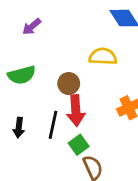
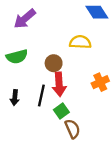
purple arrow: (32, 27) -> (25, 19), size x1.5

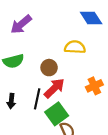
red arrow: (59, 84) -> (54, 88), turned -130
green square: (61, 111) -> (57, 114), size x1.5

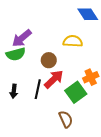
purple arrow: (21, 24) -> (22, 38), moved
green square: (57, 114) -> (76, 92), moved

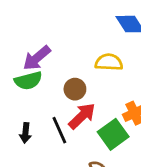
black line: (38, 89) -> (59, 130), turned -36

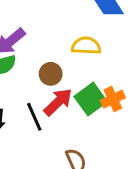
green square: (113, 134) -> (91, 99), moved

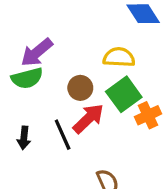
green square: (91, 99) -> (124, 94), moved

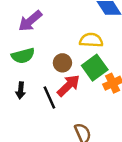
purple arrow: (37, 52) -> (30, 21), moved
black arrow: (24, 138) -> (21, 90), moved

